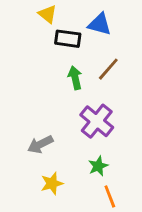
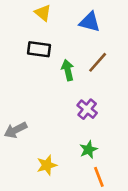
black rectangle: (68, 39) -> (39, 49), moved
purple cross: (97, 121) -> (87, 109), size x0.7
gray arrow: (40, 144) -> (16, 130), moved

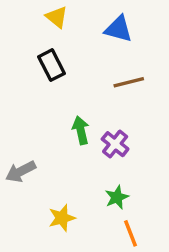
black rectangle: (39, 49) -> (52, 65), turned 55
brown line: (98, 62) -> (129, 82), turned 35
green arrow: (68, 70) -> (81, 130), moved

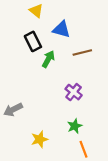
blue triangle: (119, 29) -> (61, 29), moved
green arrow: (81, 130) -> (48, 59), moved, turned 42

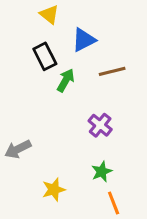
blue triangle: (61, 29) -> (84, 40), turned -42

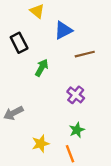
black rectangle: (45, 56) -> (19, 43), moved
green arrow: (66, 80) -> (42, 68), moved
orange line: (114, 203) -> (70, 154), moved

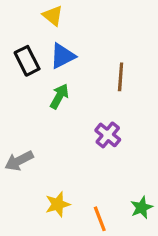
blue triangle: (63, 30) -> (63, 56), moved
brown line: (85, 54) -> (121, 77), turned -72
green star: (77, 130) -> (142, 207), moved

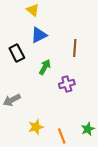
black rectangle: (27, 61) -> (17, 53), moved
green arrow: (59, 96) -> (45, 67), moved
purple cross: (108, 135) -> (67, 84), turned 35

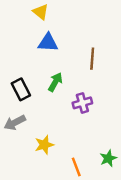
blue triangle: (39, 35) -> (48, 43), turned 30
black rectangle: (17, 53) -> (21, 89), moved
yellow star: (36, 127) -> (44, 145), moved

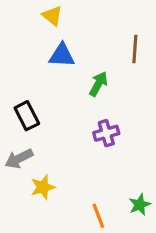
brown line: (92, 59) -> (135, 49), moved
green arrow: (55, 82) -> (98, 84), moved
yellow star: (44, 145) -> (43, 187), moved

